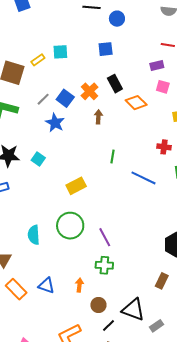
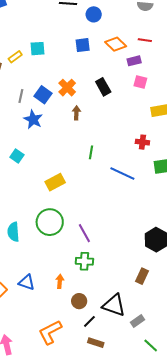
black rectangle: (115, 84) -> (103, 87), moved
gray line: (43, 99) -> (21, 96), turned -32
orange diamond: (136, 103) -> (116, 44), moved

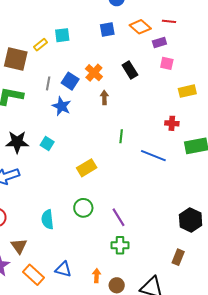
green circle: (50, 222) -> (83, 208), size x0.7
orange arrow: (60, 281) -> (96, 276), moved

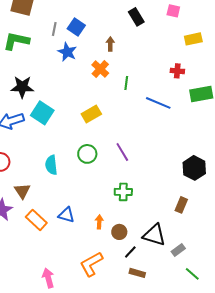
orange cross: (94, 73) -> (100, 69), moved
cyan square: (47, 143) -> (42, 113), moved, size x1.6
purple line: (118, 217) -> (122, 152), moved

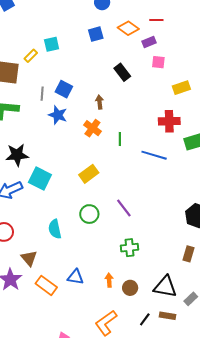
red cross: (177, 71) -> (169, 121), size x1.5
black line: (130, 252) -> (145, 319), moved
brown rectangle: (137, 273) -> (168, 316), moved

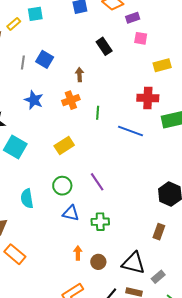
blue star: (58, 115) -> (34, 100), moved
orange cross: (92, 128) -> (71, 100), turned 30
blue triangle: (75, 277) -> (71, 213), moved

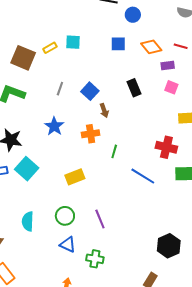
blue square: (45, 59) -> (90, 91), moved
gray line: (23, 63) -> (60, 89), moved
brown arrow: (80, 75) -> (104, 111), turned 152

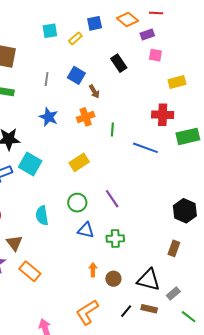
yellow rectangle: (50, 48) -> (75, 38), moved

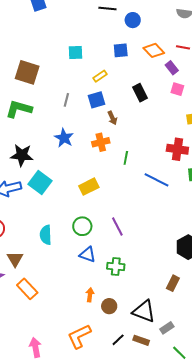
purple rectangle: (147, 35) -> (172, 68), turned 64
yellow rectangle: (75, 38) -> (100, 76), moved
blue square: (76, 75) -> (96, 100), turned 36

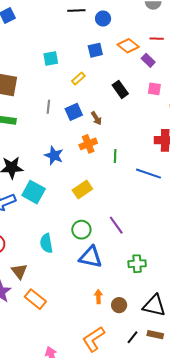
pink square: (177, 89) -> (154, 89), moved
blue square: (96, 100) -> (74, 112), moved
blue star: (64, 138) -> (54, 155), moved
blue triangle: (87, 255) -> (90, 257), size x1.4
green cross: (116, 266) -> (137, 264), moved

